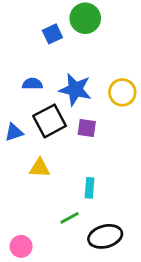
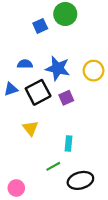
purple square: (87, 128) -> (66, 98), turned -32
blue triangle: (14, 132) -> (11, 89), moved
yellow triangle: (40, 168) -> (30, 128), turned 49

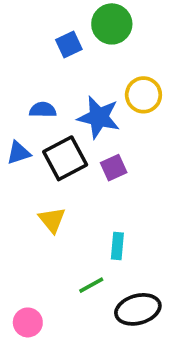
yellow circle: (94, 71) -> (143, 95), moved

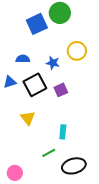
blue square: (69, 45) -> (37, 24), size x1.5
blue star: (99, 117) -> (53, 63), size x0.6

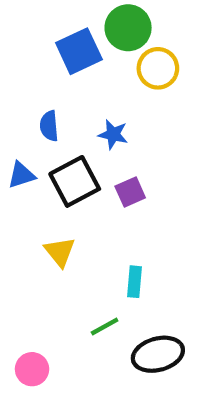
yellow circle: (77, 51) -> (158, 68), moved
blue semicircle: (23, 59) -> (49, 126), turned -96

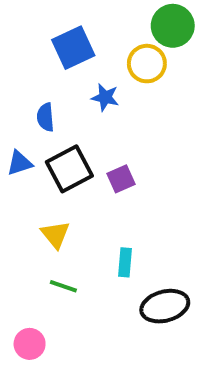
green circle: (128, 28) -> (173, 26), moved
blue star: (113, 134) -> (105, 97), moved
green line: (105, 326) -> (63, 286), moved, turned 48
black ellipse: (158, 354) -> (165, 306), moved

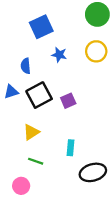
yellow circle: (147, 64) -> (96, 51), moved
yellow triangle: (55, 235) -> (31, 132), turned 36
pink circle: (30, 344) -> (21, 186), moved

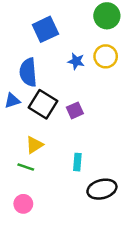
blue star: (59, 55) -> (76, 61), moved
blue semicircle: (26, 66) -> (28, 72), size x1.6
black square: (39, 95) -> (43, 104), turned -30
green line: (36, 161) -> (26, 167), moved

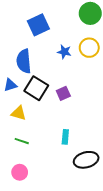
yellow triangle: (34, 145) -> (19, 113), moved, turned 49

